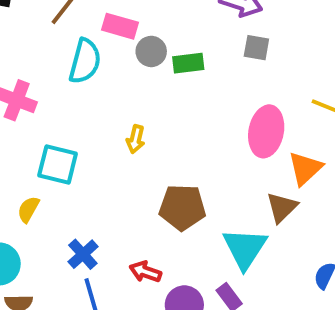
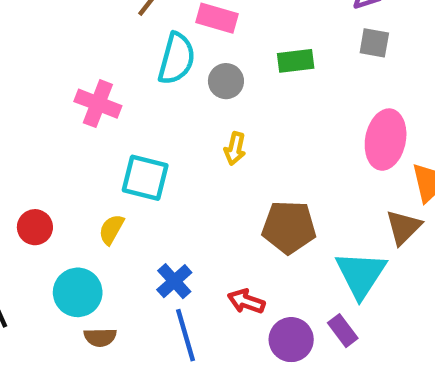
gray circle: (151, 51) -> (226, 81), moved

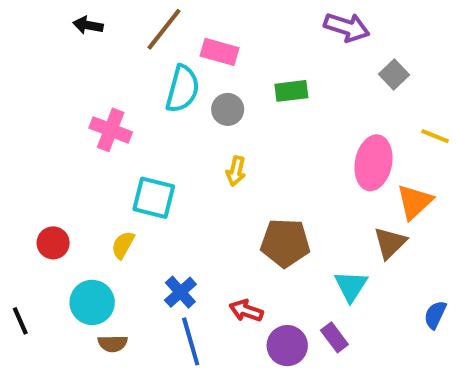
gray square: (374, 43) -> (394, 74), moved, turned 36
cyan triangle: (361, 274) -> (351, 286), size x0.7

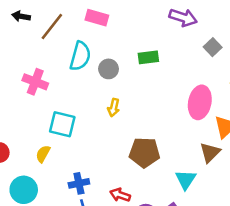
brown line: (164, 29) -> (52, 27), moved
pink rectangle: (219, 52) -> (97, 18), moved
blue cross: (180, 292) -> (79, 183), turned 30

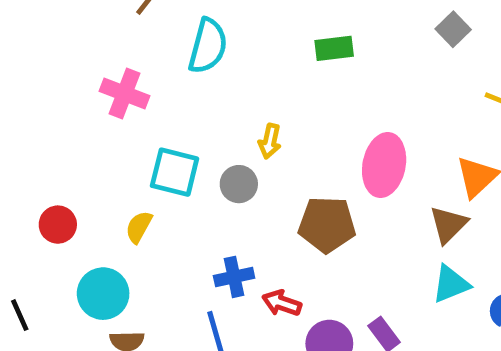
gray circle: (109, 69) -> (239, 184), moved
pink ellipse: (200, 102) -> (384, 165), moved
cyan triangle: (186, 180) -> (451, 284), moved, turned 35
blue cross: (79, 183) -> (234, 277), moved

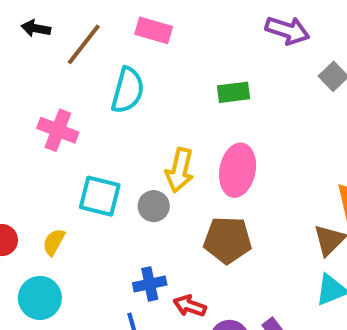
yellow arrow: (270, 141) -> (180, 170), size x1.5
pink ellipse: (384, 165) -> (238, 170), moved
yellow semicircle: (139, 227) -> (54, 242), moved

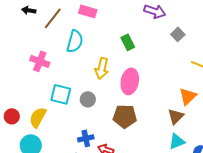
green rectangle: (234, 92) -> (128, 42), turned 70
yellow arrow: (180, 170) -> (102, 68), moved
yellow semicircle: (54, 242) -> (38, 117), size x1.5

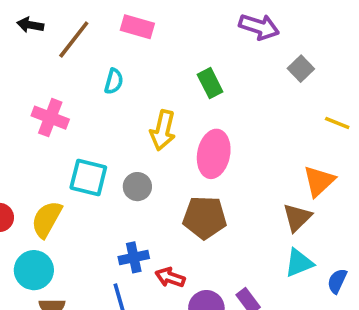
cyan semicircle: (75, 41) -> (114, 81), size x0.6

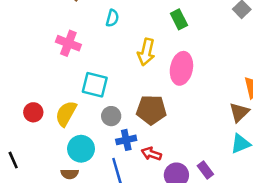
gray circle: (137, 187) -> (111, 116), moved
brown pentagon: (205, 217) -> (151, 110), moved
cyan circle: (34, 270) -> (81, 149), moved

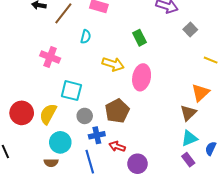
yellow arrow: (146, 52) -> (113, 64), turned -85
brown pentagon: (151, 110) -> (117, 111), turned -30
red circle: (33, 112) -> (22, 113), size x1.5
purple rectangle: (205, 170) -> (188, 160), moved

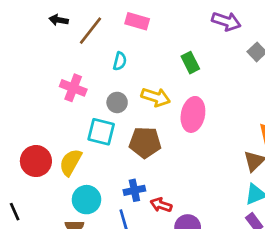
brown pentagon: (117, 111) -> (145, 142), moved, turned 30
gray circle: (85, 116) -> (117, 102), moved

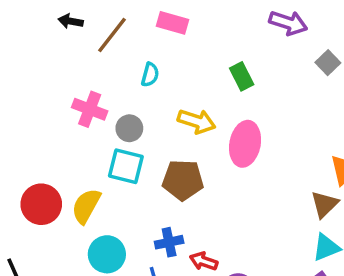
gray circle: (117, 102) -> (129, 128), moved

